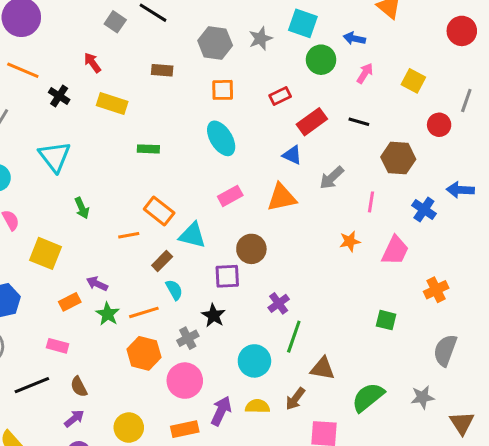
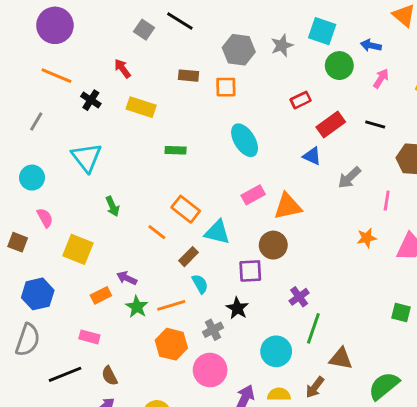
orange square: (223, 90) -> (226, 87), moved
orange triangle: (282, 197) -> (288, 206), moved
orange line: (129, 235) -> (157, 232), turned 48

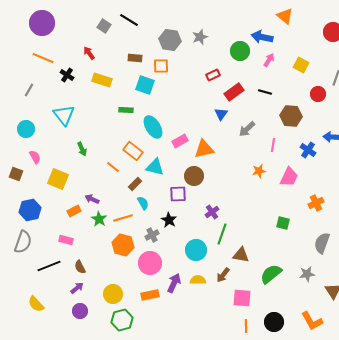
cyan square: (322, 31) -> (145, 85), moved
blue arrow: (371, 45) -> (262, 37), size x1.5
cyan ellipse: (245, 140) -> (153, 127), moved
blue triangle: (312, 156) -> (221, 114), turned 40

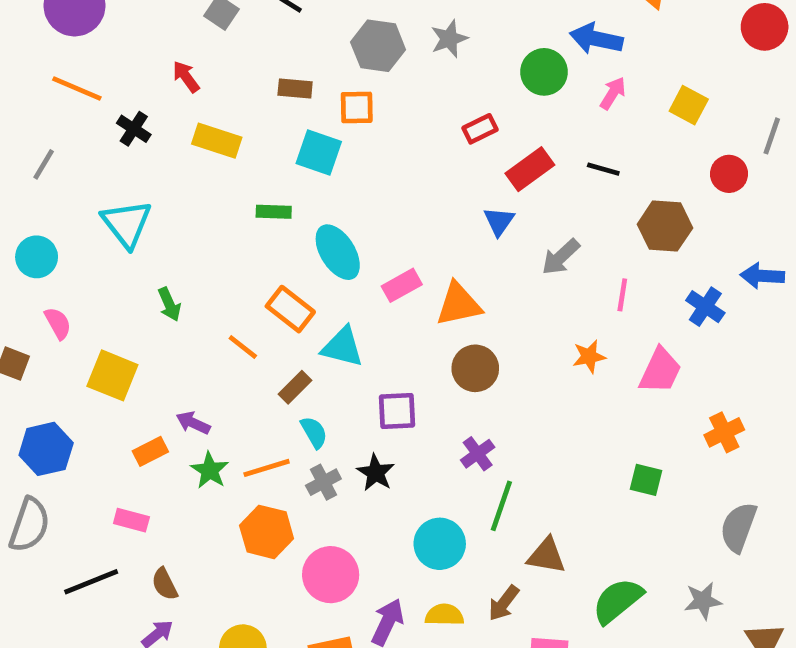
brown circle: (194, 176) -> (475, 368), moved
gray cross: (152, 235) -> (323, 482), moved

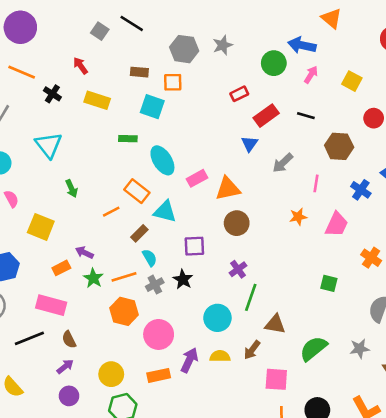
orange line: (243, 347) -> (111, 212), turned -66
orange cross: (724, 432) -> (371, 258), turned -30
pink rectangle: (131, 520) -> (51, 305), size x1.6

